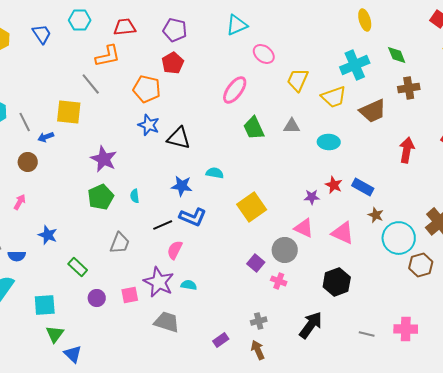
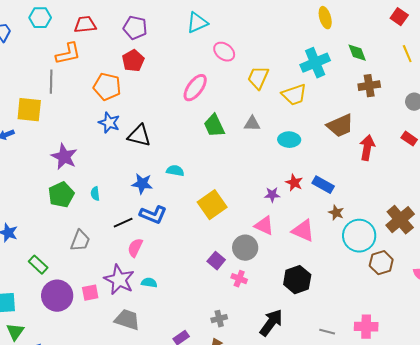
gray line: (91, 84) -> (51, 82), turned 40
brown trapezoid: (373, 111) -> (340, 126), moved
purple circle: (97, 298) -> (57, 296), size x1.8

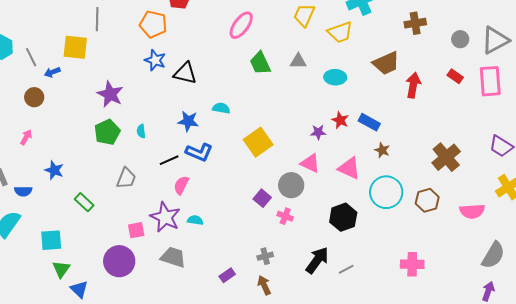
cyan circle: (359, 236) -> (386, 192), moved
purple circle: (57, 296) -> (119, 261), moved
gray line: (327, 332) -> (346, 269), moved, turned -42

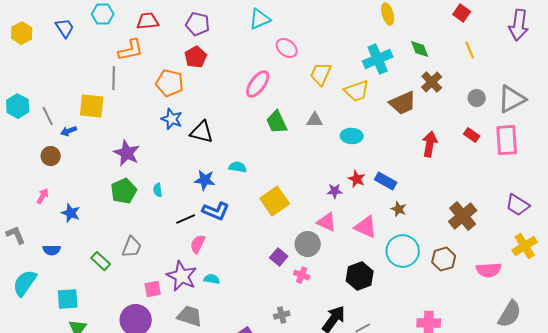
brown cross: (415, 23) -> (432, 82), turned -35
brown trapezoid: (386, 63) -> (403, 103), moved
blue star: (54, 170) -> (71, 213), moved
gray trapezoid: (126, 178) -> (132, 247), moved
blue semicircle: (23, 191) -> (52, 250), moved

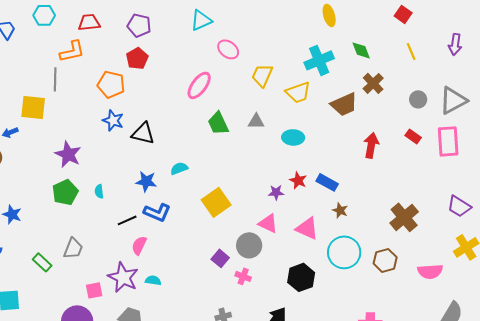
purple arrow: (519, 25) -> (455, 44), moved, size x0.7
cyan semicircle: (238, 167) -> (179, 168), turned -30

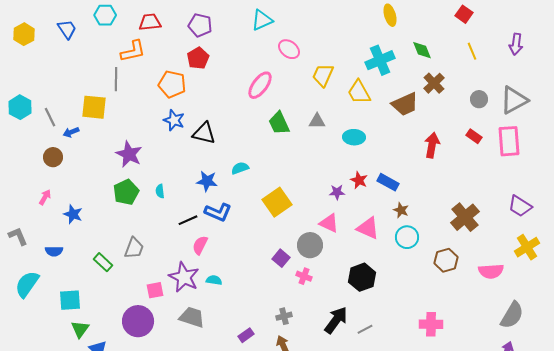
yellow trapezoid: (298, 92) -> (359, 92), turned 80
cyan circle: (344, 252) -> (407, 237), moved, size x0.7

